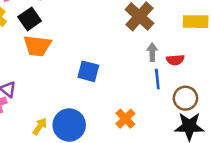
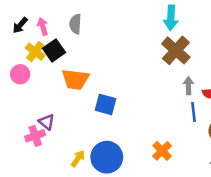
black square: (30, 19) -> (54, 50), moved
blue square: (88, 71) -> (106, 104), moved

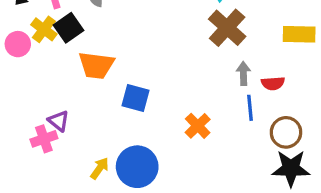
pink circle: (20, 74) -> (18, 44), moved
orange cross: (162, 151) -> (198, 126), moved

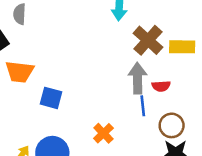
brown cross: (227, 28) -> (148, 40), moved
gray arrow: (243, 73) -> (138, 78), size x1.6
orange cross: (198, 126) -> (103, 133), moved

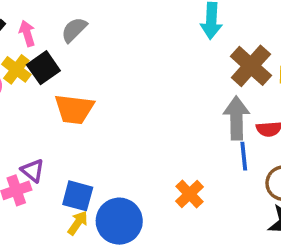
gray semicircle: (20, 14) -> (74, 30), turned 42
blue square: (51, 98) -> (78, 196), moved

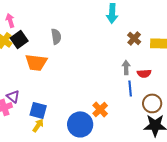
gray semicircle: (74, 30) -> (56, 36), moved, turned 126
brown cross: (251, 66) -> (134, 38), size x0.6
gray arrow: (237, 118) -> (126, 67), size x0.6
blue circle: (119, 221) -> (80, 124), moved

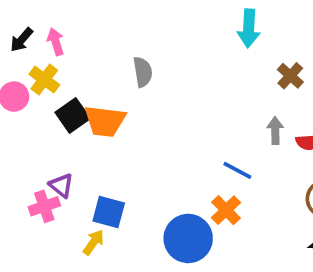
black square: (19, 39) -> (73, 115), moved
blue line: (130, 88) -> (237, 170), moved, turned -56
yellow arrow: (38, 125) -> (94, 242), moved

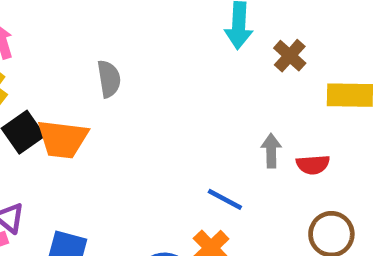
brown cross: (290, 76) -> (290, 56), moved

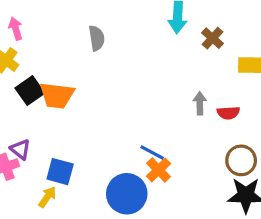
gray semicircle: (109, 79) -> (97, 38), moved
blue line: (225, 199) -> (152, 152), moved

